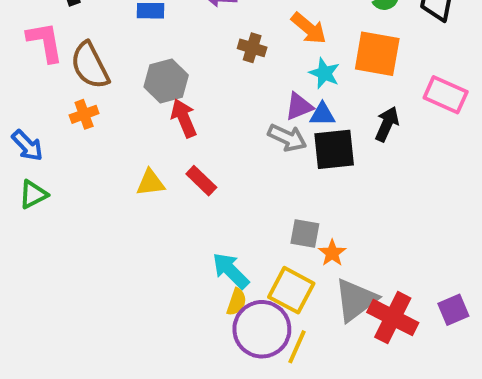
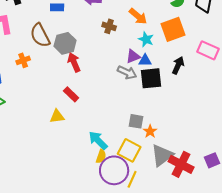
orange square: (377, 54) -> (173, 29), turned -30
brown semicircle: (90, 65) -> (40, 35), moved
red rectangle: (201, 181) -> (71, 94), moved
yellow triangle: (150, 183) -> (57, 116), moved

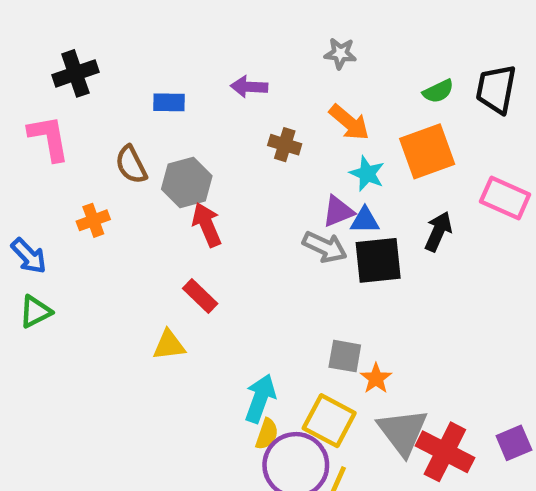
brown semicircle: (40, 35) -> (131, 165), size x0.7
cyan arrow: (98, 140) -> (260, 398), turned 65
gray triangle: (162, 155) -> (403, 432), turned -30

